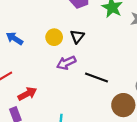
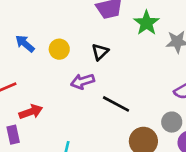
yellow circle: (54, 37) -> (59, 49), moved

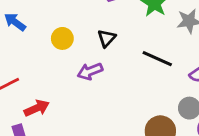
blue arrow: (25, 44) -> (15, 22), moved
black line: (116, 104) -> (157, 59), moved

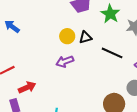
yellow circle: (62, 38) -> (67, 36), moved
black triangle: (107, 38) -> (85, 37), moved, turned 32

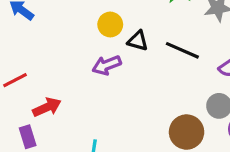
black triangle: (85, 37) -> (138, 41), moved, turned 32

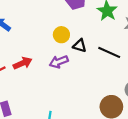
red arrow: (47, 107) -> (23, 63), moved

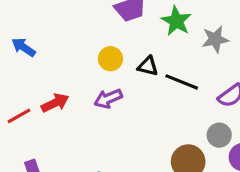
black triangle: (80, 46) -> (148, 66), moved

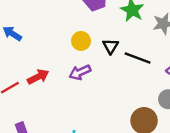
black triangle: (148, 66) -> (111, 46), turned 49

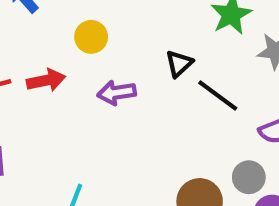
yellow circle: (81, 41) -> (91, 37), moved

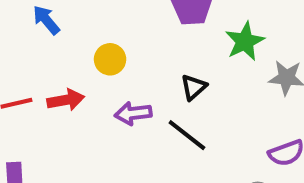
black line: (218, 95) -> (187, 135), moved

